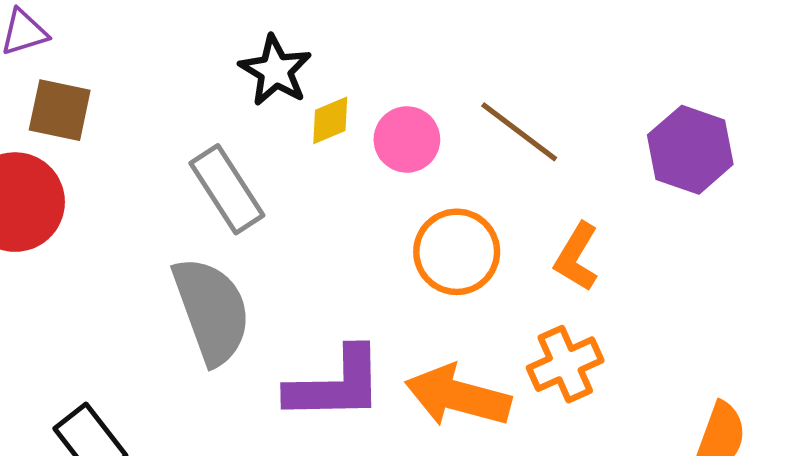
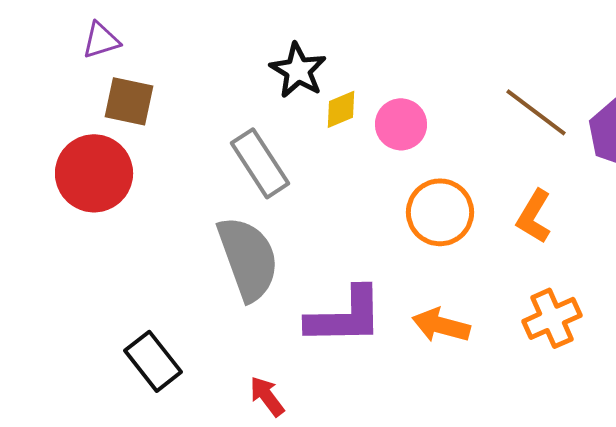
brown line: (519, 132) -> (536, 112), moved
orange cross: (565, 364) -> (552, 318), moved
orange arrow: (458, 396) -> (441, 325), size x0.7

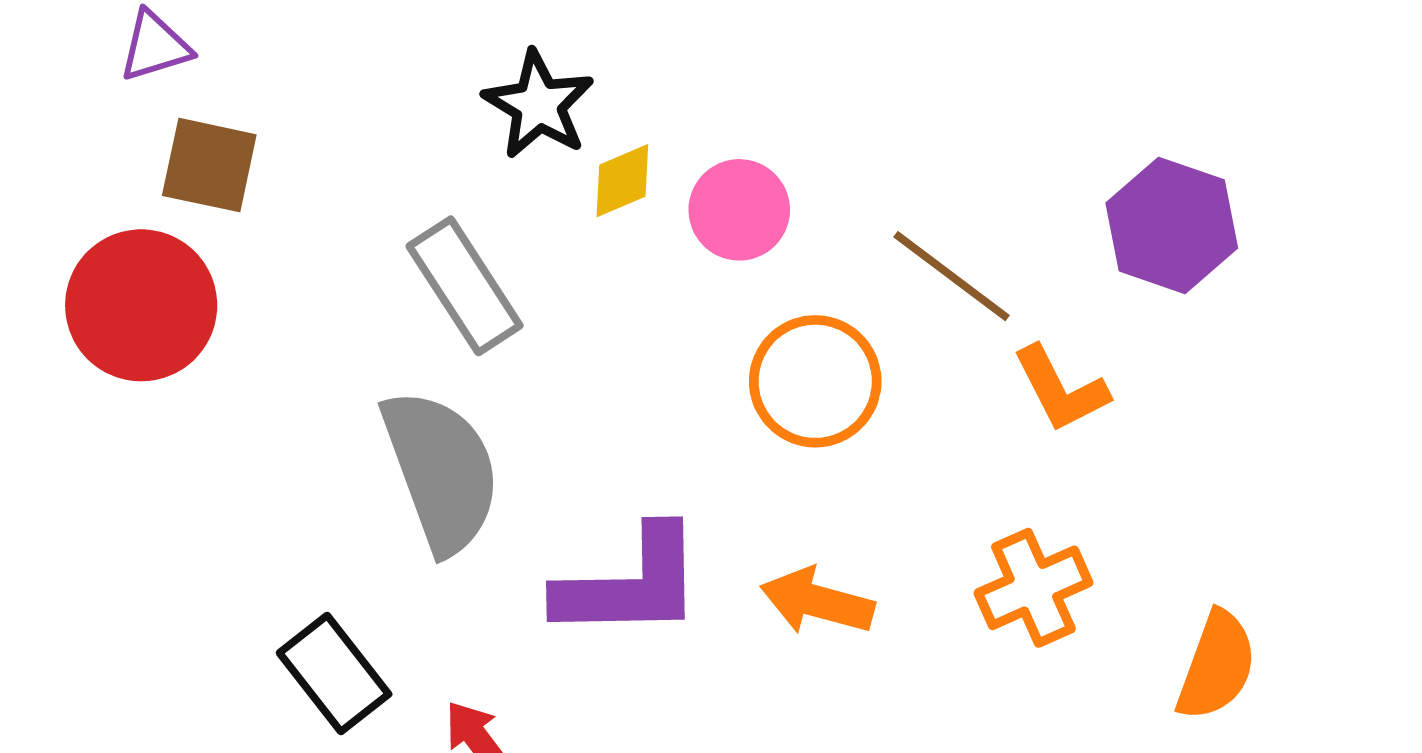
brown line: (536, 112) -> (952, 276), moved
orange L-shape: (534, 216) -> (1061, 389), moved, turned -58
black rectangle: (153, 361) -> (334, 674), moved

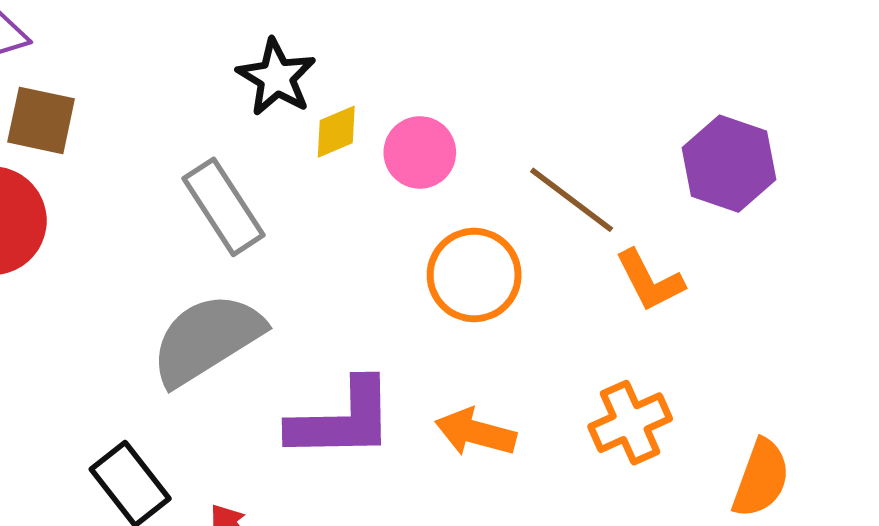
gray semicircle: (441, 471) -> (207, 339), turned -102

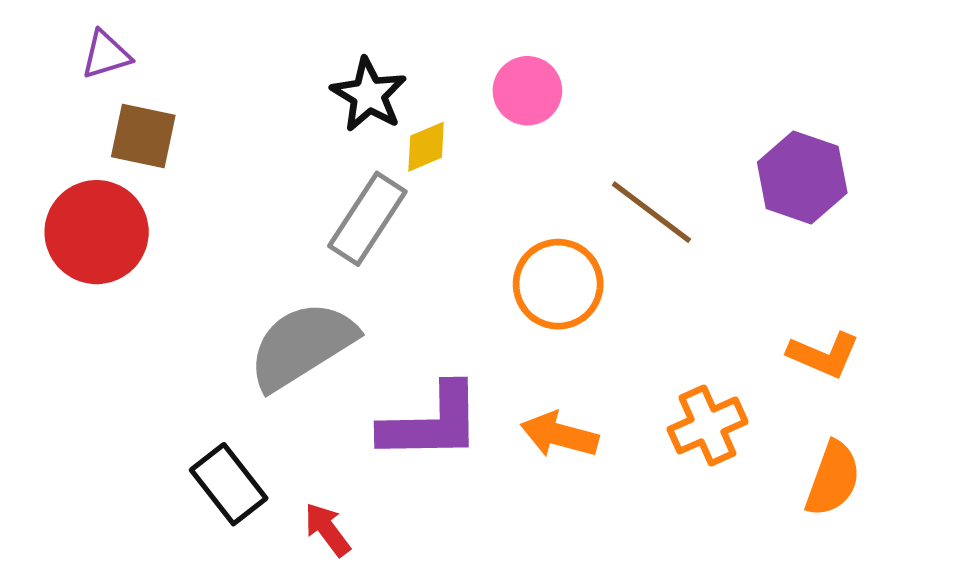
pink circle: (420, 152) -> (527, 91), moved
gray rectangle: (223, 207) -> (367, 219), moved, turned 66
orange L-shape: (650, 281) -> (824, 355), moved, turned -40

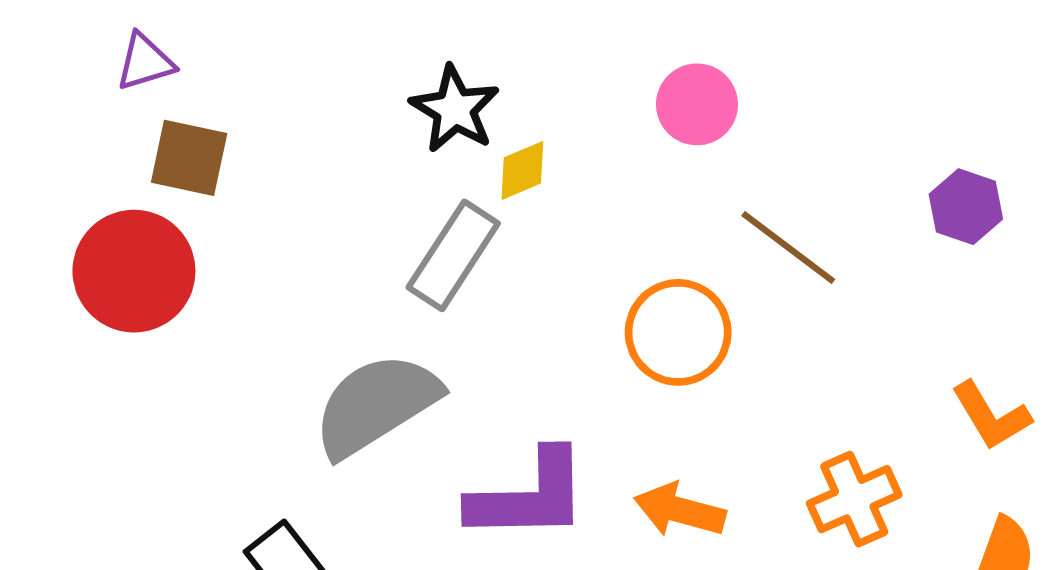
pink circle: (527, 91) -> (697, 104), moved
purple hexagon: (802, 177) -> (966, 207), size x0.7
orange L-shape: (824, 355) -> (991, 416), turned 36

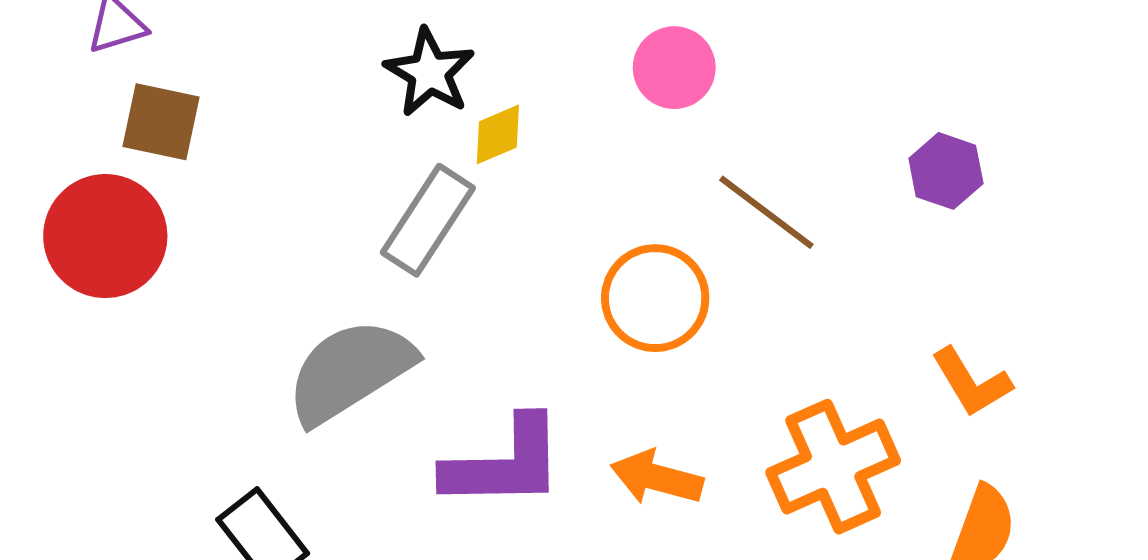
orange cross: (854, 499) -> (833, 467), size x1.4

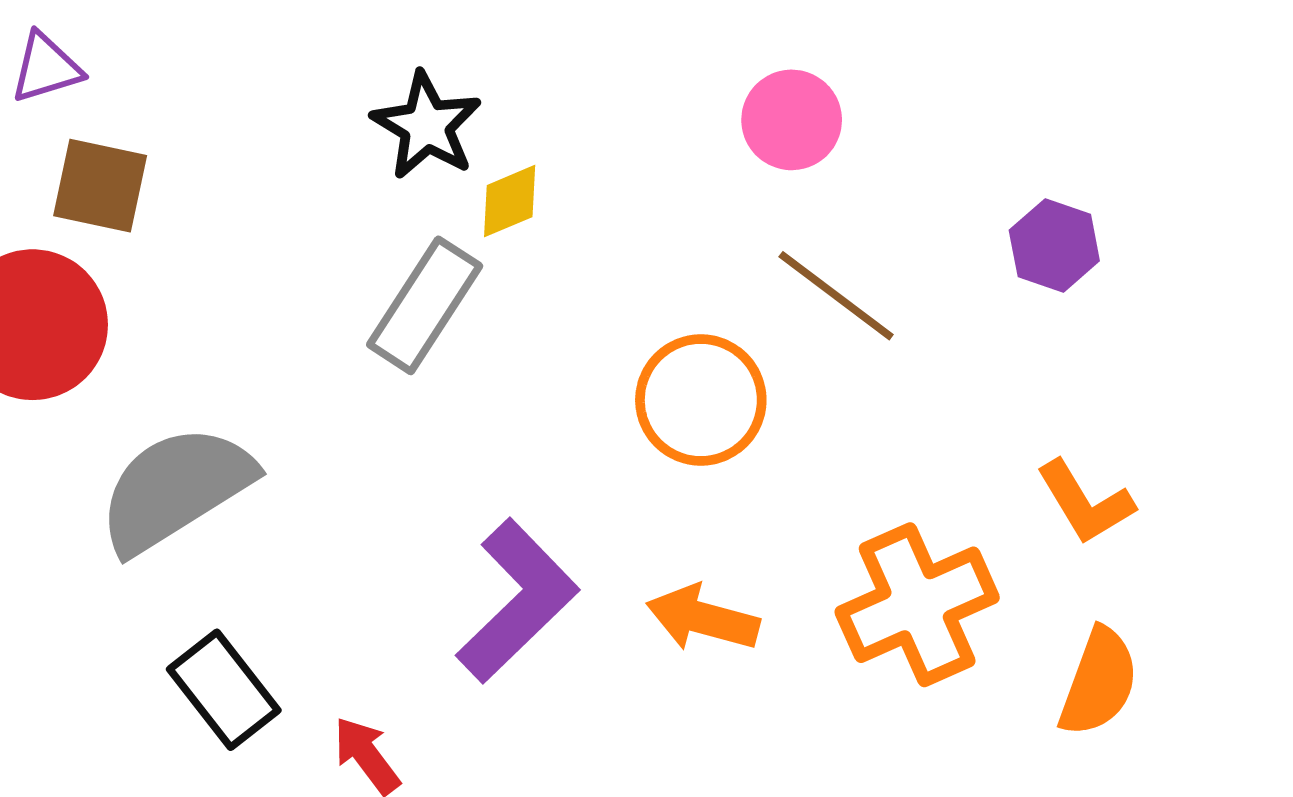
pink circle: (674, 68) -> (792, 120), moved
gray semicircle: (350, 371) -> (175, 489), moved
purple L-shape: (504, 463) -> (517, 601), turned -43

